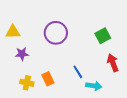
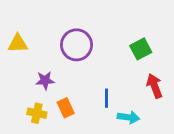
purple star: (22, 54) -> (45, 80), moved
blue line: (78, 72) -> (107, 98), turned 32

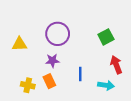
yellow triangle: (18, 43) -> (20, 44), moved
purple star: (45, 80) -> (52, 61), moved
cyan arrow: (128, 117) -> (106, 85), moved

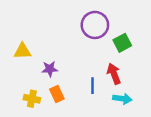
purple circle: (58, 34) -> (95, 25), moved
purple star: (52, 61) -> (50, 69), moved
red arrow: (116, 65) -> (114, 74), moved

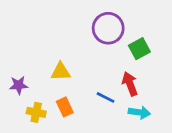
yellow triangle: (22, 51) -> (61, 72), moved
purple star: (50, 69) -> (19, 85), moved
blue line: (93, 86) -> (105, 97), turned -63

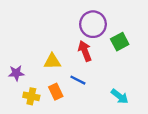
red arrow: (130, 84) -> (85, 51), moved
blue line: (105, 97) -> (78, 80), moved
cyan arrow: (139, 112) -> (120, 96), turned 30

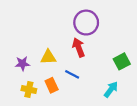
green square: (120, 42) -> (122, 61), moved
purple star: (16, 73) -> (22, 64), moved
cyan arrow: (120, 96) -> (111, 90), turned -91

